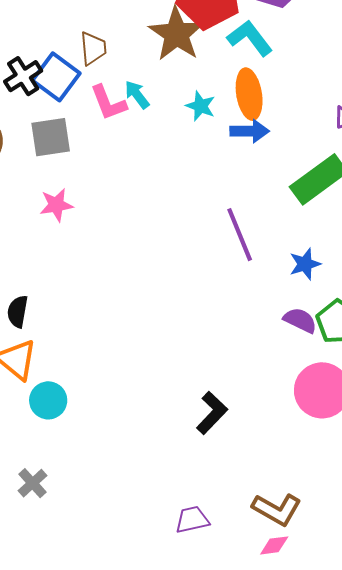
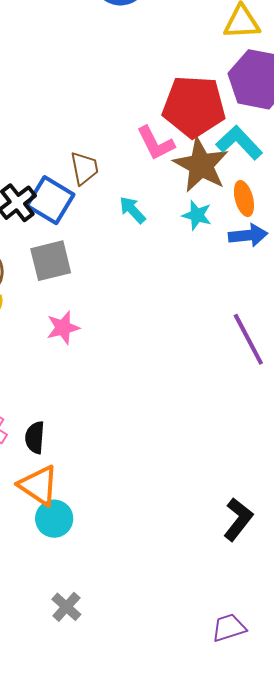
brown star: (177, 34) -> (201, 165), moved
orange ellipse: (249, 94) -> (244, 199), size x0.7
pink L-shape: (108, 103) -> (156, 143), moved
cyan circle: (48, 400) -> (54, 519), moved

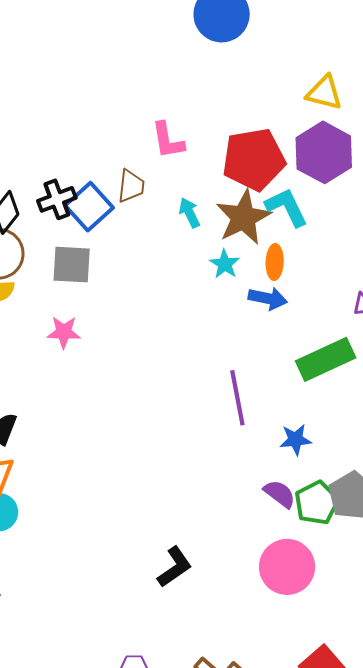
red pentagon: (194, 107) -> (254, 159), turned -30
pink L-shape: (156, 143) -> (168, 140), moved
cyan arrow: (132, 210) -> (189, 213), moved

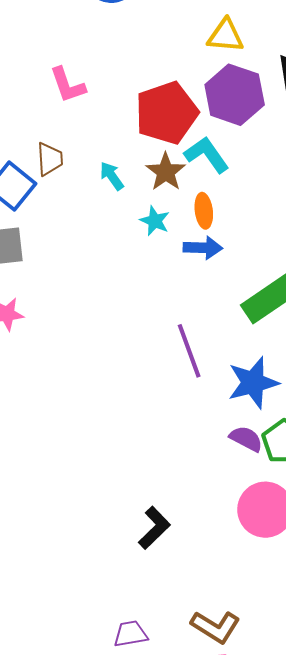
pink L-shape: (168, 140) -> (68, 85), moved
brown star: (243, 217) -> (166, 172), size x0.7
blue star: (296, 440) -> (253, 383), size x1.6

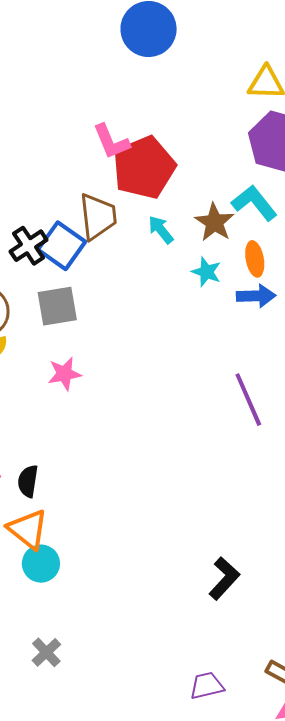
red pentagon: (167, 113) -> (144, 168), moved
brown trapezoid: (50, 159) -> (98, 216), size x1.4

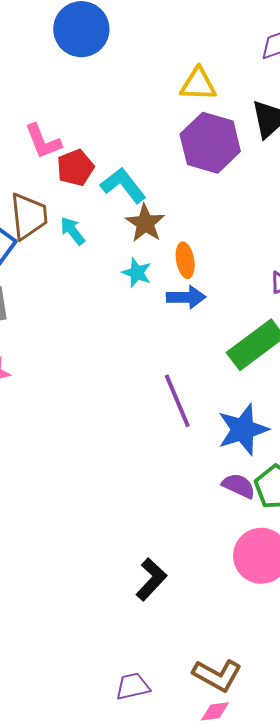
red pentagon: (144, 168) -> (75, 168), size x0.6
cyan L-shape: (254, 203) -> (123, 185), moved
cyan arrow: (161, 230) -> (73, 231), moved

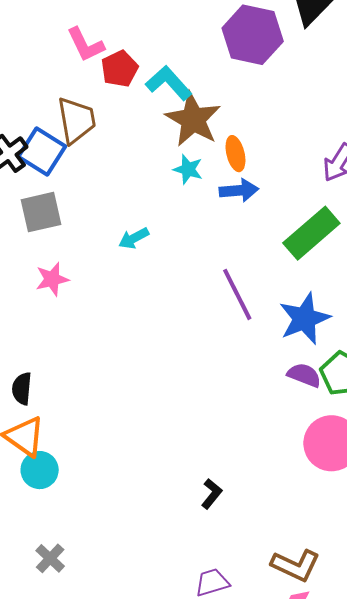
brown star: (145, 223) -> (193, 119), size x1.4
cyan arrow: (73, 231) -> (134, 238), moved, turned -76
black L-shape: (151, 579) -> (212, 494), moved, size x0.7

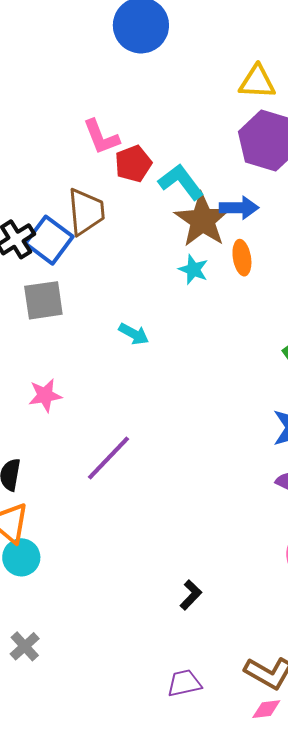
blue arrow: (239, 190) -> (239, 208), moved
cyan arrow: (134, 238) -> (134, 334), turned -128
pink star: (52, 279) -> (45, 395), moved
purple line: (237, 294) -> (109, 458), moved, turned 66

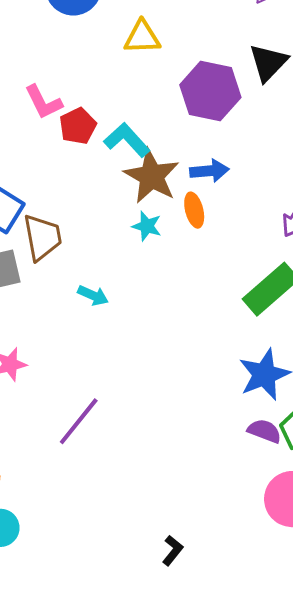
yellow triangle: (257, 82) -> (142, 37), moved
blue arrow: (239, 208) -> (209, 171), moved
brown trapezoid: (86, 212) -> (42, 237), moved

